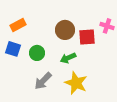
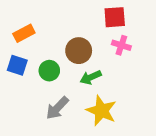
pink cross: (107, 26) -> (121, 45), moved
brown circle: (65, 30) -> (79, 51), moved
red square: (87, 37) -> (115, 17), moved

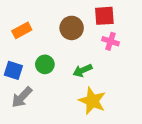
brown circle: (79, 51) -> (72, 28), moved
blue square: (17, 65) -> (13, 70), moved
gray arrow: (57, 108) -> (22, 97), moved

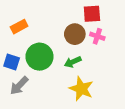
brown circle: (72, 28) -> (75, 34), moved
green circle: (45, 64) -> (39, 57), size x1.6

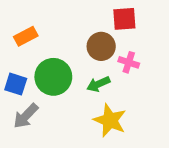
pink cross: (97, 36) -> (129, 62), moved

